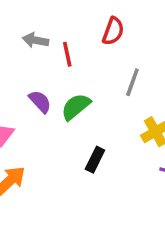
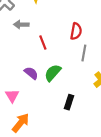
red semicircle: (113, 31) -> (76, 31), moved
gray arrow: (36, 40) -> (21, 25), moved

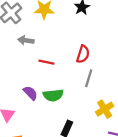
red line: (43, 43) -> (46, 62), turned -64
green semicircle: (53, 73) -> (53, 95), turned -144

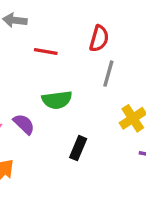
purple semicircle: (30, 93) -> (24, 124), moved

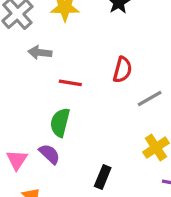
gray line: (108, 74) -> (150, 98), moved, turned 45
green semicircle: (57, 100) -> (60, 122), moved, turned 112

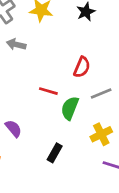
red line: (70, 83) -> (48, 91), moved
green semicircle: (60, 122) -> (70, 108), moved

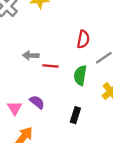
gray arrow: (16, 44) -> (31, 55), moved
red line: (48, 91) -> (50, 66), moved

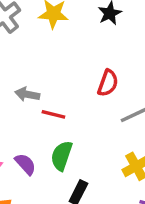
green semicircle: (80, 75) -> (62, 156), moved

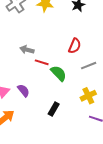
green semicircle: (62, 156) -> (59, 73), moved, turned 114

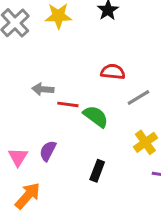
red semicircle: (75, 46) -> (113, 72), turned -98
purple semicircle: (23, 91) -> (48, 151), turned -104

